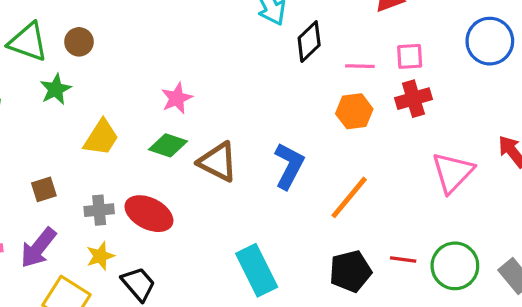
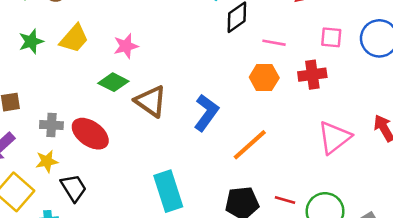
pink square: (410, 56) -> (331, 37), moved
green star: (56, 89) -> (31, 41), moved
yellow trapezoid: (101, 138) -> (74, 38), moved

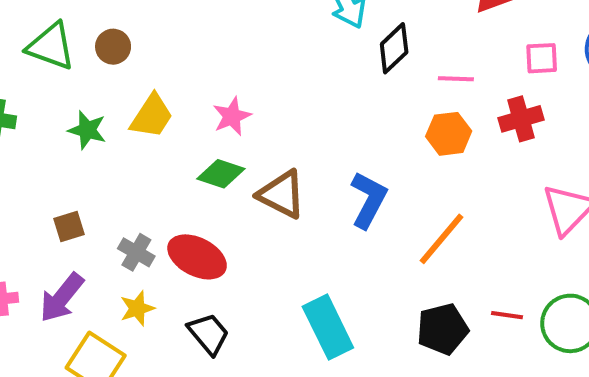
green star: (31, 41) -> (87, 130), turned -30
gray cross: (51, 125) -> (136, 252), turned 35
black trapezoid: (74, 188) -> (208, 334), moved

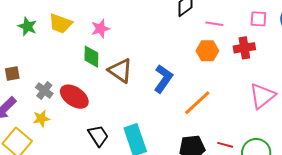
yellow trapezoid: (152, 116) -> (60, 24), turned 70
green diamond: (221, 174) -> (91, 57), turned 65
black trapezoid: (208, 334) -> (98, 136), moved

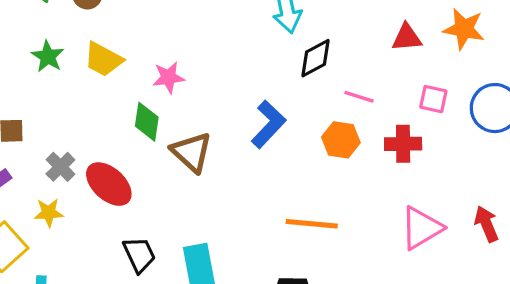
blue L-shape: (163, 79) -> (269, 124), moved
orange line: (197, 103) -> (312, 224), turned 40

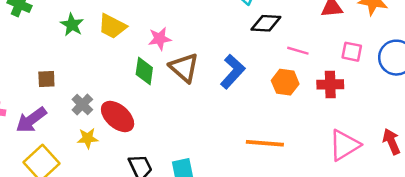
black diamond: (315, 58) -> (266, 23), turned 32
brown triangle: (192, 152) -> (184, 68), moved
yellow star: (49, 213) -> (88, 138), moved

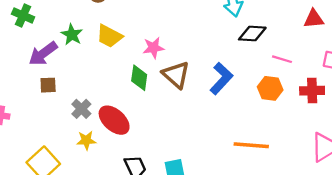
purple arrow: (31, 120) -> (43, 54), moved

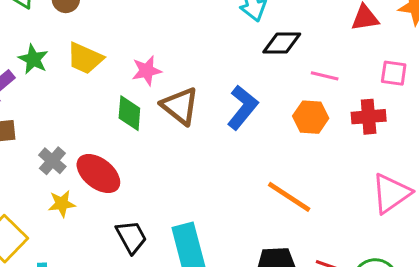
orange line: (251, 145) -> (289, 197), turned 32

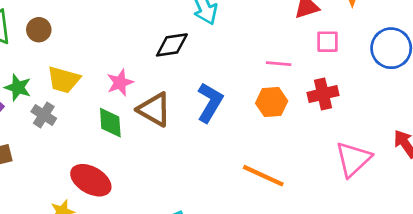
black diamond: (282, 43) -> (172, 45), moved
pink square: (394, 73) -> (328, 42), moved
gray cross: (52, 161) -> (44, 115), moved

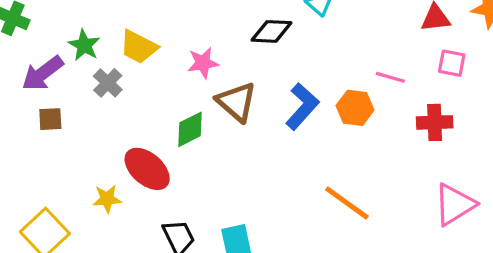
orange hexagon: (272, 102) -> (355, 108), moved
green diamond: (110, 123) -> (190, 129), moved, turned 56

